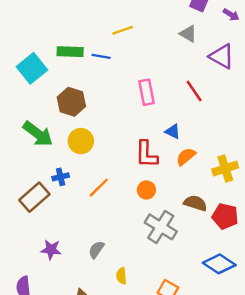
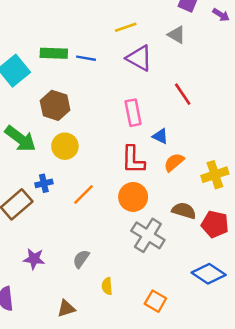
yellow line: (123, 30) -> (126, 27), moved
purple triangle: (222, 56) -> (139, 58), moved
pink rectangle: (146, 92) -> (133, 113), moved
orange circle: (146, 190) -> (133, 197), size x1.5

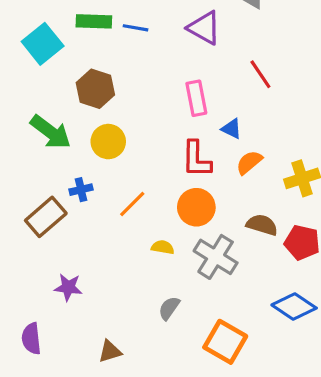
gray semicircle: (81, 259) -> (169, 308), moved
yellow semicircle: (107, 286) -> (163, 247), moved, turned 105
orange square: (155, 301) -> (225, 342), size x1.5

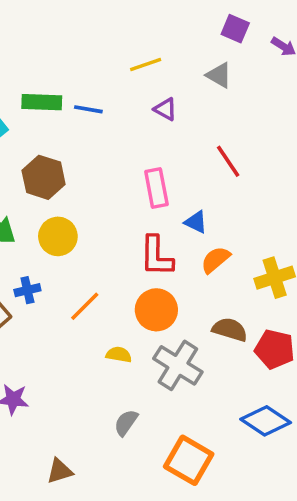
purple triangle: (204, 28) -> (165, 109), size x0.6

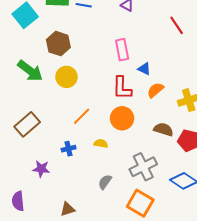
red line: (228, 161) -> (177, 25), moved
blue cross: (27, 290) -> (69, 149), moved
gray cross: (178, 365) -> (143, 167), moved, turned 32

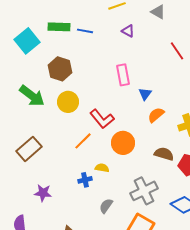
blue triangle: (144, 69) -> (145, 94), turned 40
red L-shape: (122, 88) -> (102, 119), moved, turned -40
blue cross: (69, 149) -> (85, 180), moved

